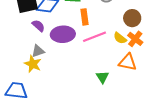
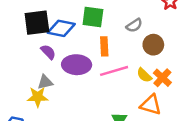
brown circle: (132, 18) -> (153, 45), moved
yellow star: (33, 64) -> (38, 97), turned -30

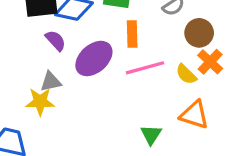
purple ellipse: (77, 65) -> (94, 59), turned -44
orange cross: (162, 78) -> (210, 62), moved

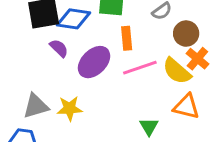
yellow semicircle: (186, 74) -> (177, 71), size x1.5
gray triangle: (51, 82) -> (36, 106), moved, size x1.4
yellow star: (40, 102) -> (70, 108), moved

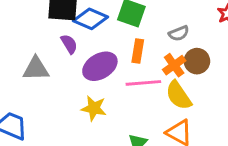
orange cross: (197, 59) -> (174, 65), moved
gray triangle: (36, 106) -> (36, 69), moved
yellow star: (70, 108) -> (94, 108), moved

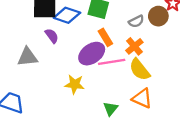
orange rectangle: (138, 51) -> (105, 37), turned -36
brown circle: (197, 61) -> (158, 16), moved
purple ellipse: (100, 66) -> (92, 54), moved

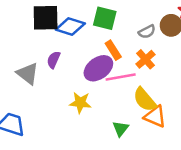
purple semicircle: (52, 36) -> (53, 60), moved, turned -119
gray triangle: (27, 57) -> (28, 74), turned 45
yellow semicircle: (140, 70) -> (145, 100), moved

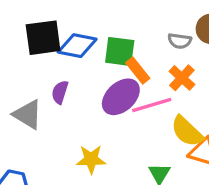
green square: (105, 18) -> (120, 51), moved
gray semicircle: (147, 32) -> (180, 41), turned 42
yellow star: (80, 103) -> (91, 159), moved

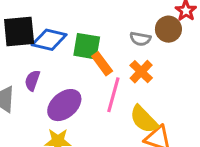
purple ellipse: (121, 97) -> (64, 105), moved
pink line: (152, 105) -> (113, 95), turned -60

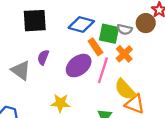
blue diamond: (49, 40) -> (81, 24), moved
green square: (87, 46) -> (109, 34), moved
purple ellipse: (64, 105) -> (79, 66), moved

